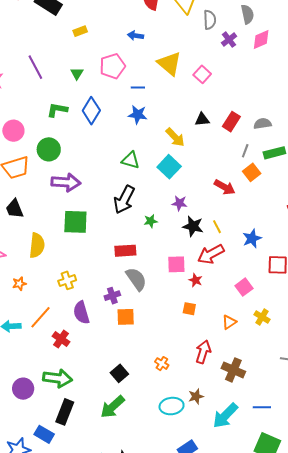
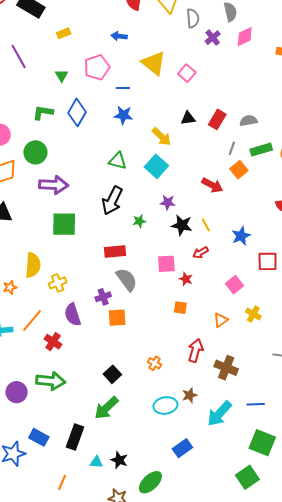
purple line: (35, 67) -> (19, 57), moved
yellow semicircle: (37, 245) -> (33, 265), moved
red arrow: (211, 254) -> (200, 253), size x0.6
black rectangle: (65, 412) -> (75, 437), moved

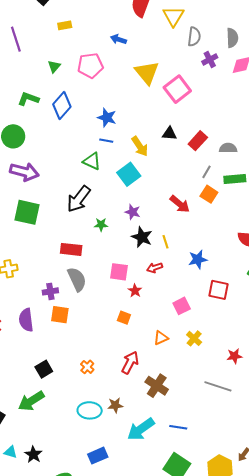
pink square: (187, 73) -> (177, 89), size x1.5
blue line: (123, 88) -> (106, 141), moved
orange square: (239, 170) -> (209, 194), turned -30
purple semicircle: (73, 315) -> (26, 320), moved

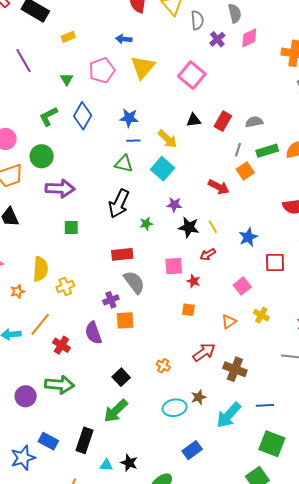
yellow triangle: (147, 73) -> (143, 67), moved, turned 32
green L-shape: (28, 99) -> (48, 116), turned -35
orange square: (209, 194) -> (245, 171), turned 36
green square: (27, 212) -> (71, 228), size x0.6
red arrow: (130, 363) -> (204, 352), turned 40

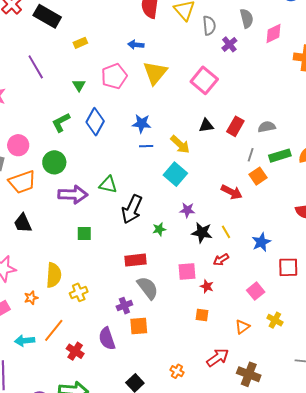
pink diamond: (249, 38) -> (273, 34), moved
green triangle: (124, 164) -> (108, 185), moved

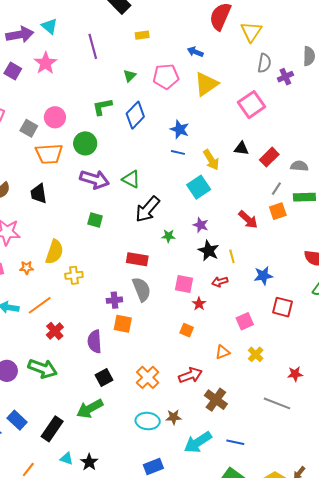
gray semicircle: (209, 26) -> (264, 63), moved
purple semicircle: (107, 339) -> (95, 342), moved
orange cross: (177, 371) -> (148, 377), size x1.6

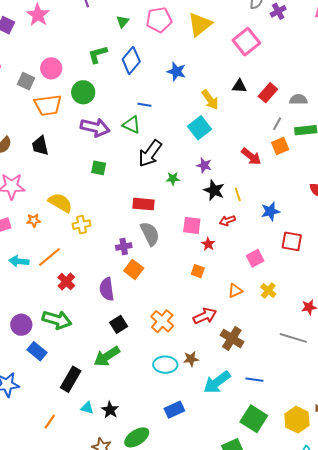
blue line: (178, 152) -> (144, 105), moved
yellow semicircle: (54, 252) -> (60, 203), turned -75
orange square: (123, 324) -> (134, 269), turned 30
blue rectangle: (17, 420) -> (37, 351), moved

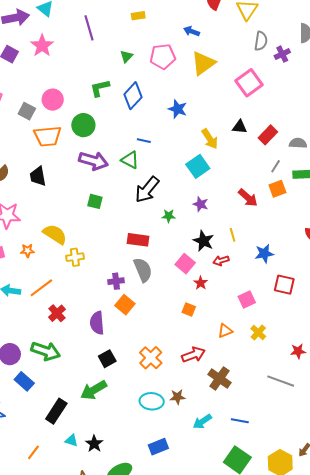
black star: (214, 190) -> (203, 241), moved
pink square: (192, 225) -> (185, 264), turned 30
cyan arrow: (217, 382) -> (202, 422), size x0.7

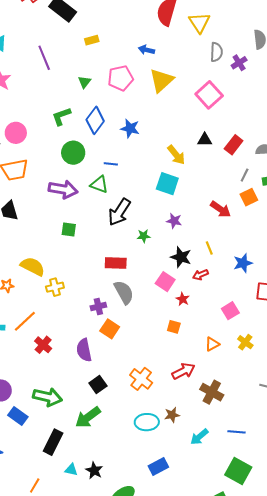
blue star: (178, 109) -> (130, 128), moved
green circle: (83, 125) -> (73, 153), moved
cyan square: (198, 166) -> (167, 184), turned -30
green arrow: (46, 351) -> (48, 397), moved

